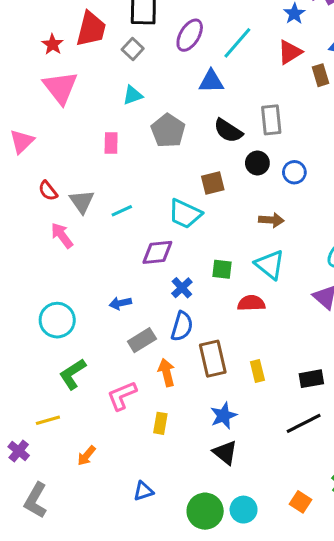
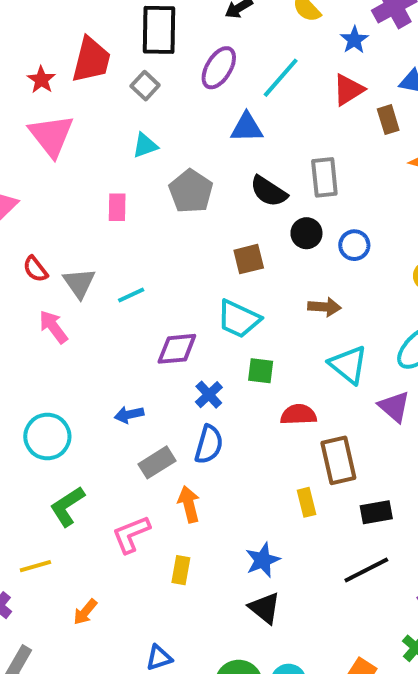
cyan trapezoid: (185, 214) -> (239, 319), moved
cyan triangle: (270, 265) -> (348, 365), moved
brown rectangle: (213, 359) -> (338, 460), moved

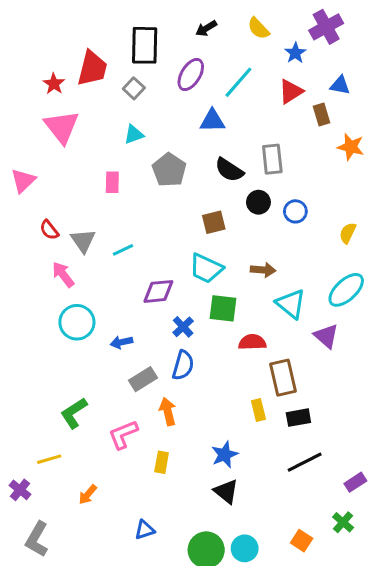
brown arrow: (324, 307) -> (263, 270), moved
green square: (261, 371) -> (223, 308), size x1.4
cyan circle: (47, 437) -> (77, 322), moved
black rectangle: (376, 512) -> (298, 418), moved

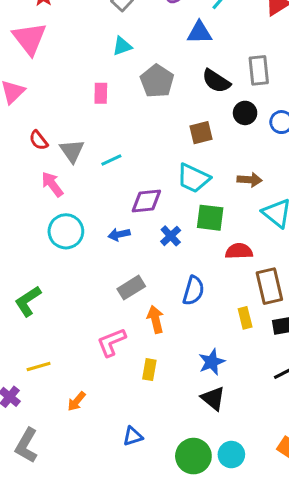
pink triangle: (62, 127) -> (29, 39), moved
blue arrow: (122, 342) -> (119, 234), moved
blue semicircle: (183, 365) -> (193, 291), moved
green L-shape: (74, 413) -> (28, 301), moved

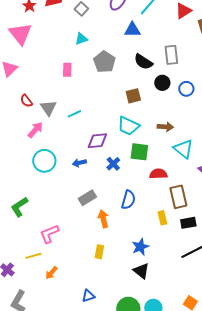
pink arrow: (52, 184) -> (35, 130), turned 78
pink L-shape: (111, 342) -> (49, 234), moved
yellow line: (39, 366) -> (33, 256), moved

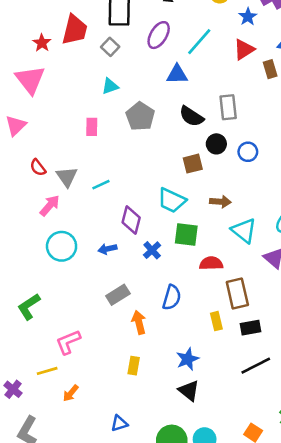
brown square: (133, 96) -> (193, 164), moved
purple diamond: (97, 141) -> (131, 220), turned -70

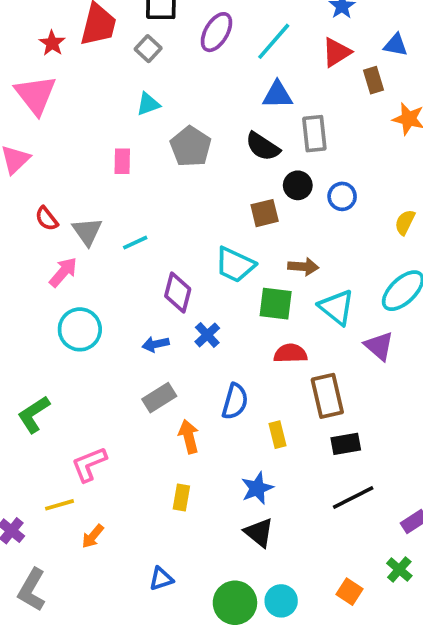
blue triangle: (177, 74) -> (277, 95), moved
green square: (186, 234) -> (276, 304), moved
blue arrow: (107, 249) -> (156, 344), moved
yellow rectangle: (216, 321) -> (277, 435), moved

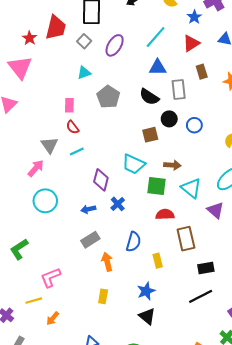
purple ellipse: (216, 32) -> (115, 45), moved
brown rectangle: (373, 80) -> (202, 72), moved
red semicircle: (47, 219) -> (73, 127), moved
black rectangle: (346, 444) -> (206, 268), moved

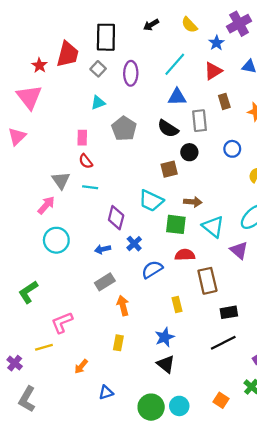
purple ellipse: (115, 45) -> (131, 73), turned -30
blue circle: (194, 125) -> (232, 149), moved
cyan line: (77, 151) -> (90, 187), turned 32
blue semicircle: (133, 242) -> (152, 269), moved, turned -138
orange arrow: (53, 318) -> (81, 366), moved

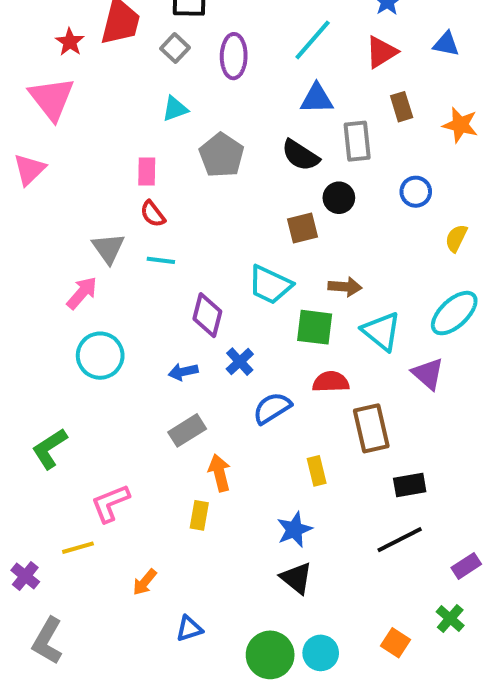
yellow rectangle: (118, 343) -> (199, 515), moved

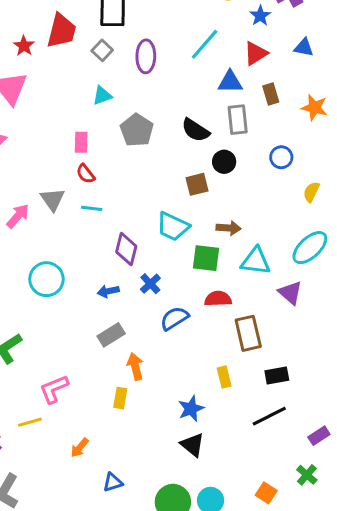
blue triangle: (317, 99) -> (230, 82), moved
pink arrow: (82, 293) -> (18, 216), moved
cyan triangle: (381, 331) -> (256, 261), turned -32
yellow rectangle: (317, 471) -> (224, 377), moved

